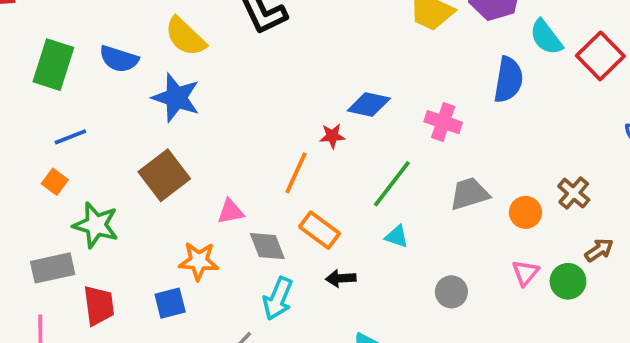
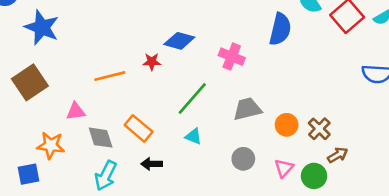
orange line: (296, 173) -> (110, 76), moved, turned 48
brown cross: (574, 193) -> (319, 129), moved
gray circle: (451, 292) -> (243, 159), moved

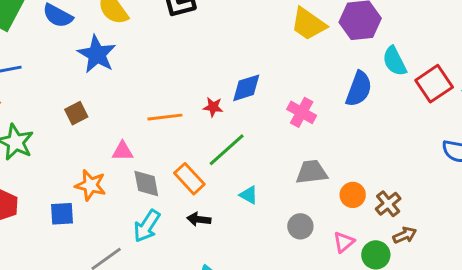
blue diamond: (179, 41) -> (246, 88), turned -40
brown square: (30, 82) -> (76, 113), size x0.6
green line: (192, 98) -> (227, 150), moved

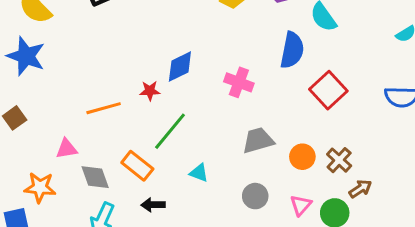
red square: (434, 84) -> (328, 90), moved

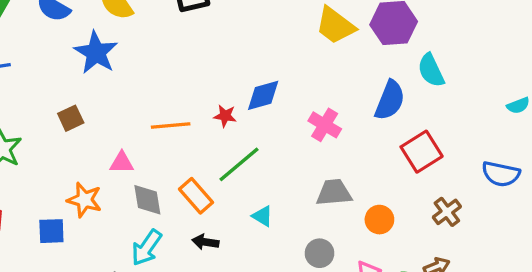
brown cross: (339, 160) -> (447, 212), moved

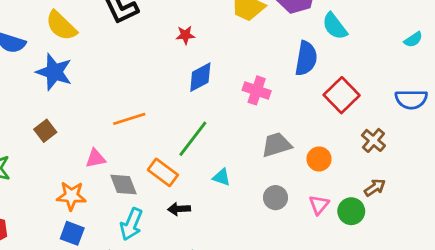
red star: (225, 116) -> (185, 35), moved
blue square: (51, 231) -> (72, 233), moved, turned 35

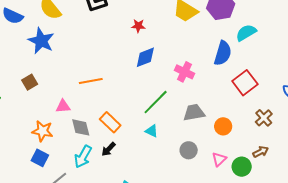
cyan semicircle: (335, 26) -> (246, 33), turned 90
green line: (193, 139) -> (156, 102), moved
black arrow: (179, 209) -> (108, 149), moved, turned -49

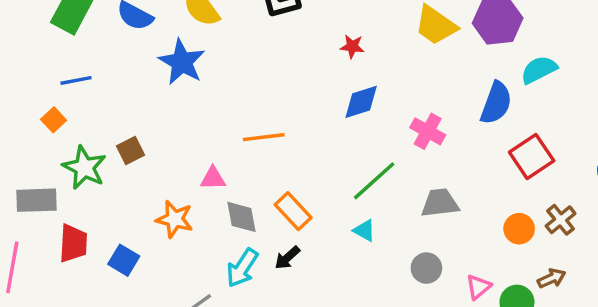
brown square: (30, 82) -> (130, 150), moved
orange circle: (223, 126) -> (519, 229), moved
blue square: (40, 158) -> (124, 260), moved

